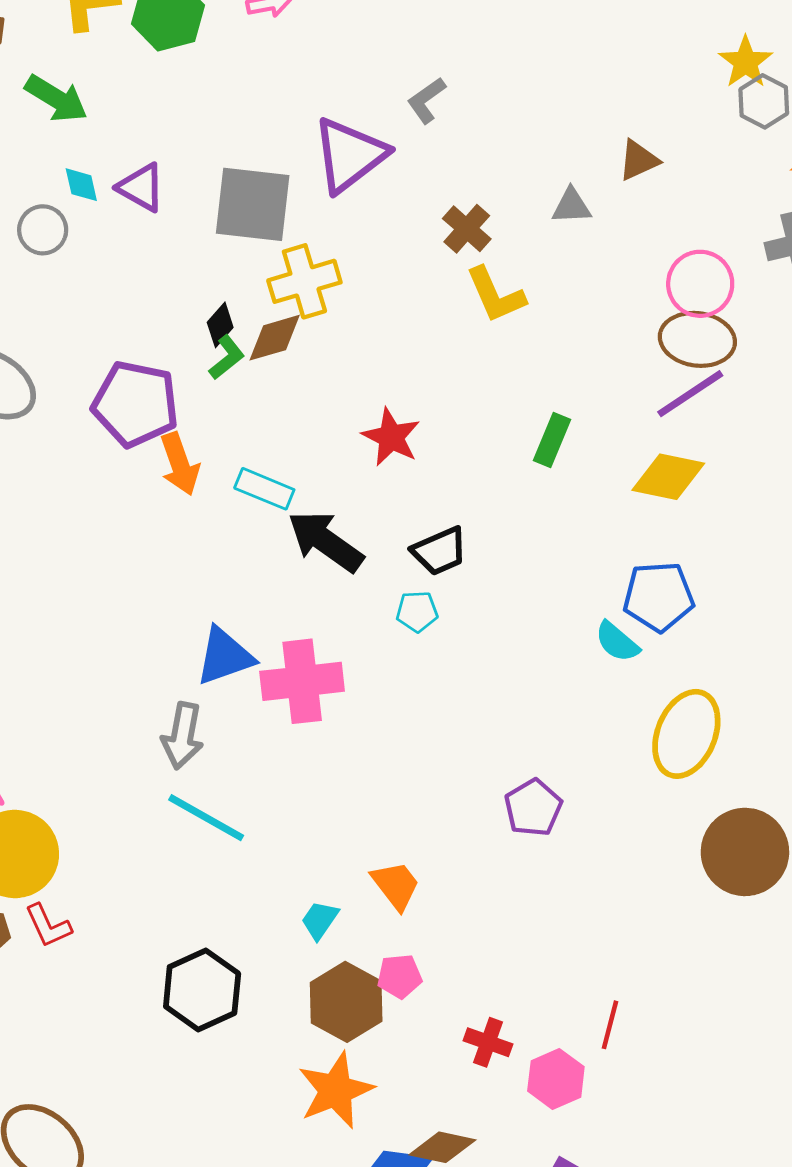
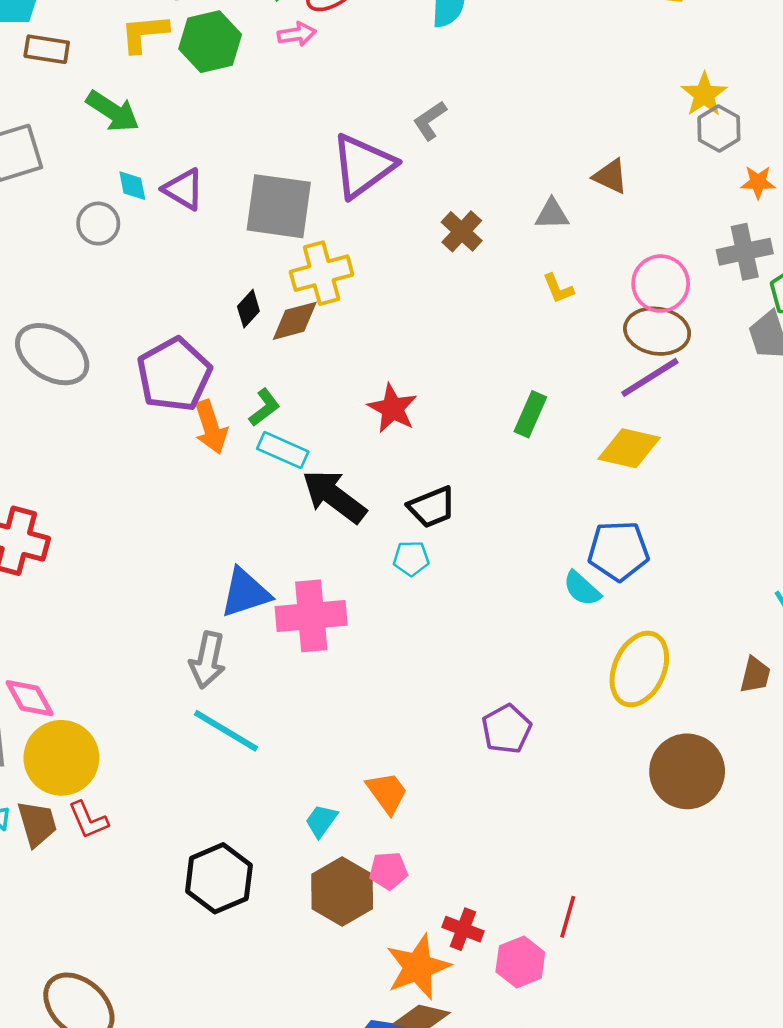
brown triangle: (639, 160) -> (610, 176), turned 48
yellow L-shape: (496, 295) -> (558, 289), moved, size x0.6
green L-shape: (227, 357) -> (264, 407), moved
purple pentagon: (135, 404) -> (174, 375), turned 30
orange star: (336, 1090) -> (418, 967), moved

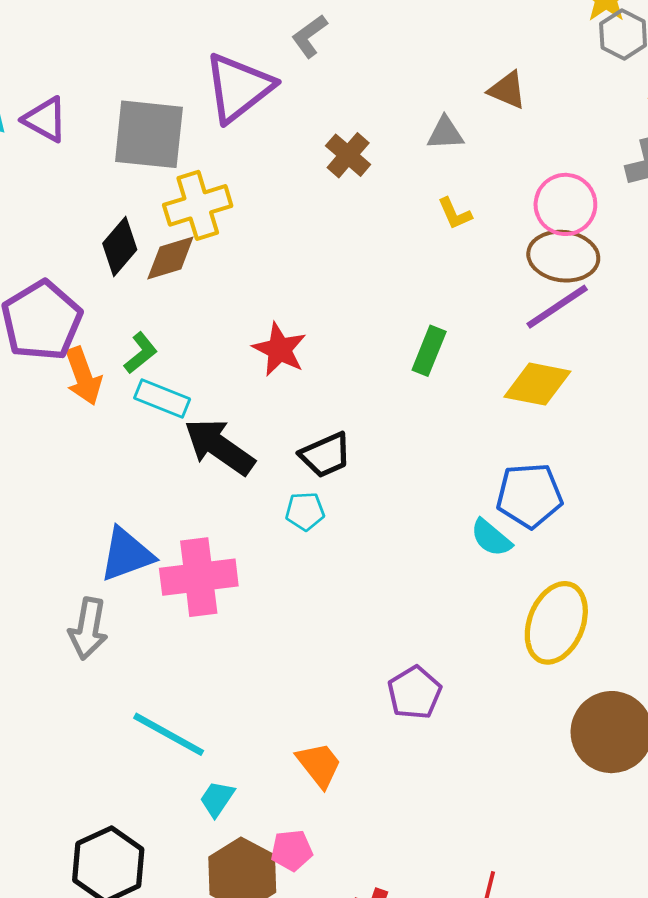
black diamond: (248, 309) -> (120, 246), size x1.4
cyan line: (226, 731) -> (169, 734), moved
orange trapezoid: (387, 793) -> (319, 765), moved

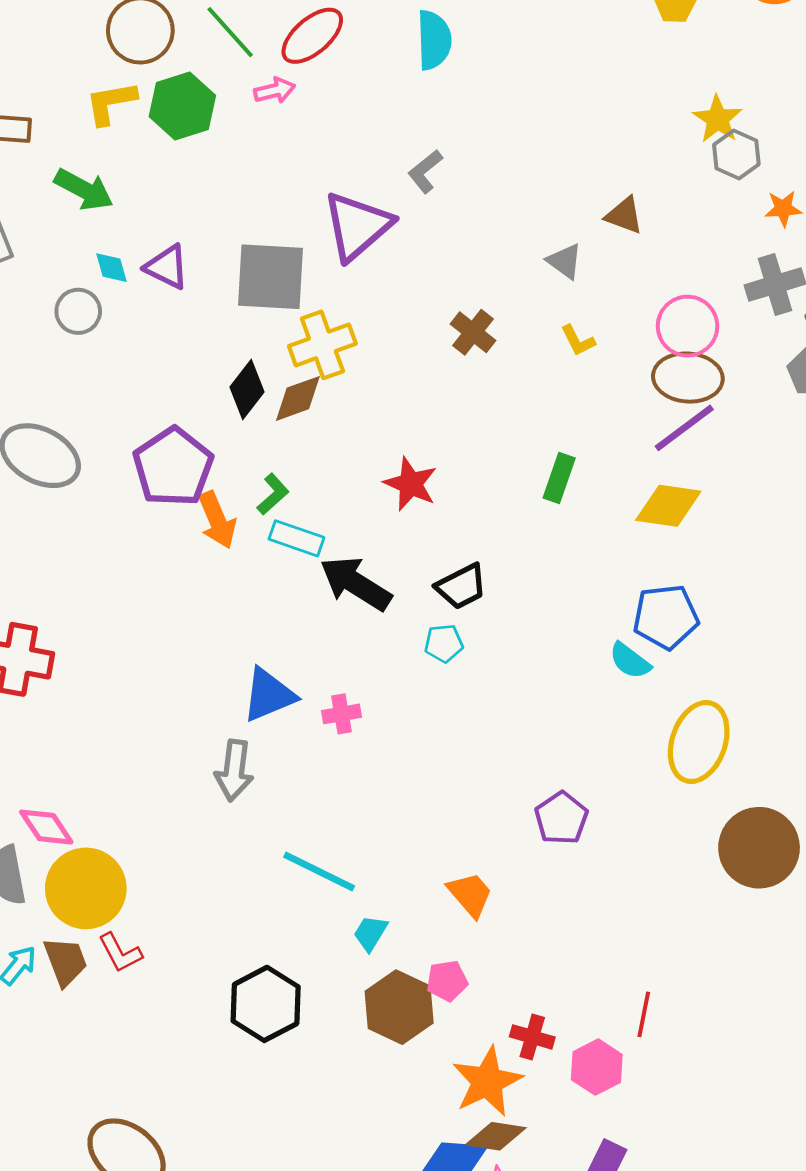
gray triangle: (445, 133) -> (565, 261), turned 42
brown cross: (348, 155) -> (473, 332), moved
pink cross: (199, 577) -> (342, 714), size x0.5

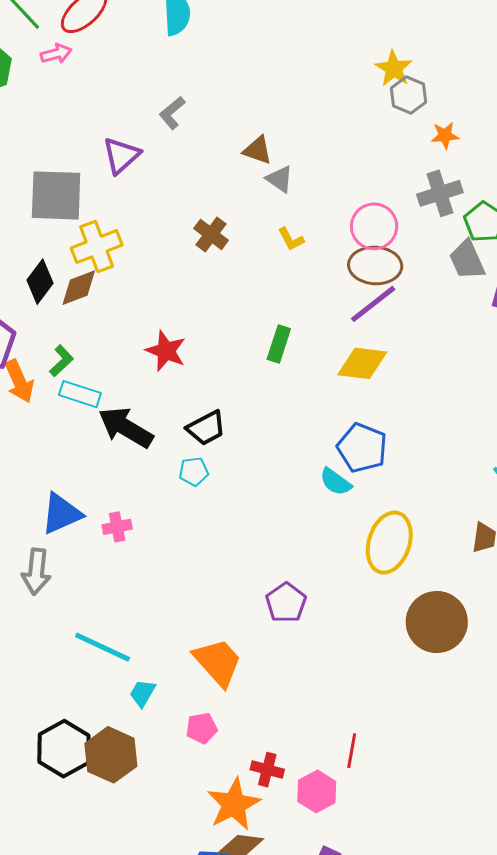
brown triangle: (624, 215) -> (257, 150), moved
purple triangle: (357, 226) -> (121, 155), size x0.7
blue pentagon: (666, 617) -> (362, 448), turned 30
orange trapezoid: (470, 894) -> (218, 662), size x1.4
brown hexagon: (399, 1007) -> (111, 755), moved

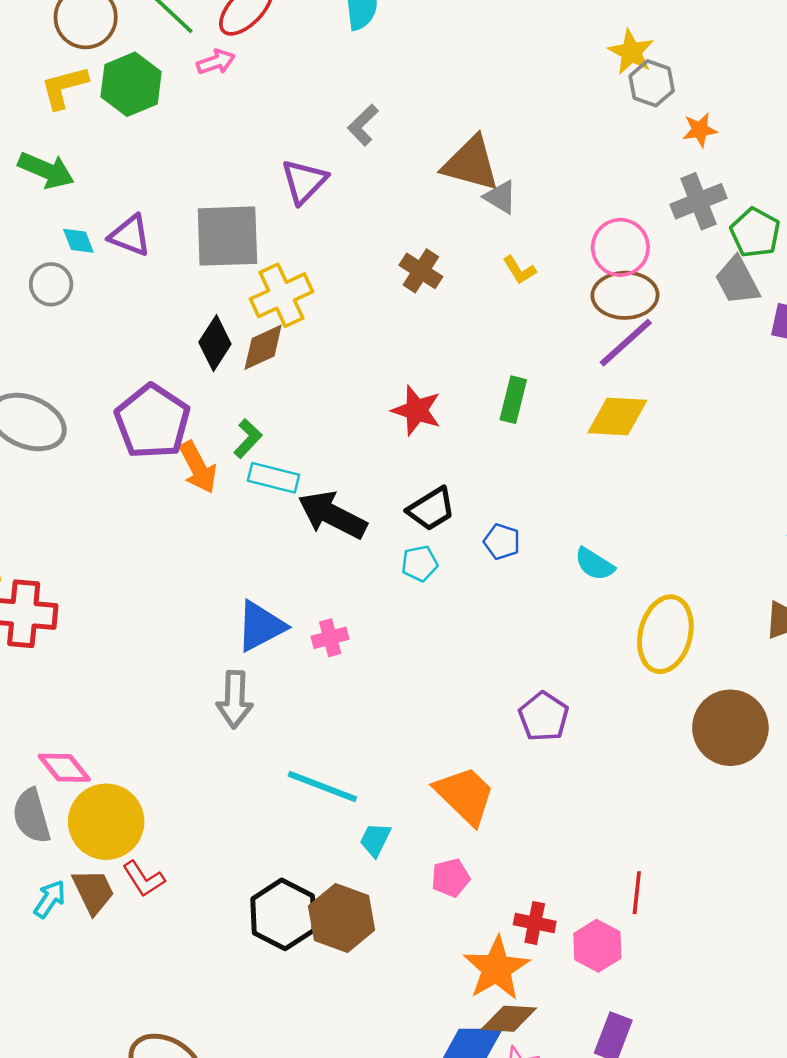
brown triangle: (257, 150) -> (471, 164), size x1.6
red star: (166, 351) -> (417, 410), moved
blue pentagon: (362, 448) -> (502, 542), moved, size x0.6

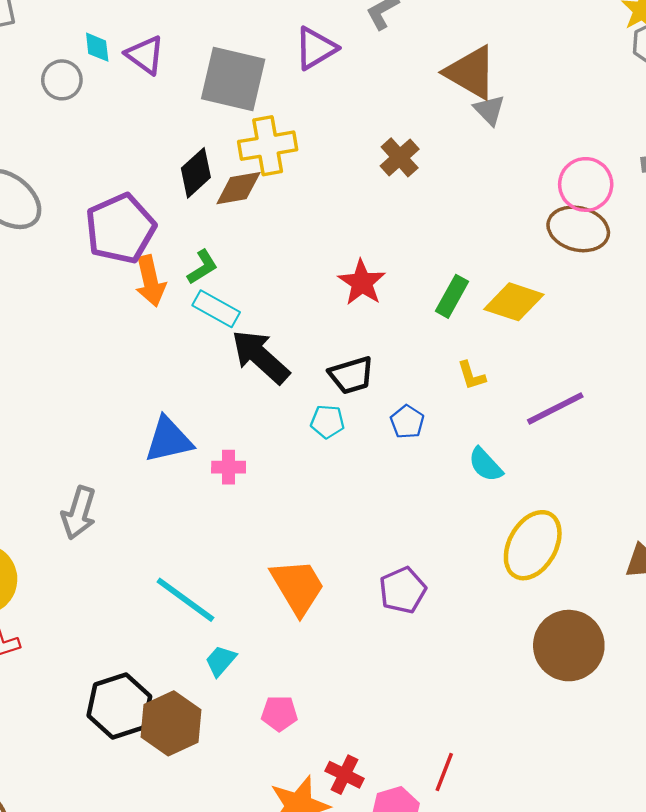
yellow L-shape: (519, 270) -> (471, 375), moved
purple line: (626, 343) -> (555, 408), moved
yellow diamond: (617, 417) -> (514, 302), moved
gray arrow: (235, 699) -> (79, 513), moved
orange trapezoid: (465, 795) -> (298, 587), moved

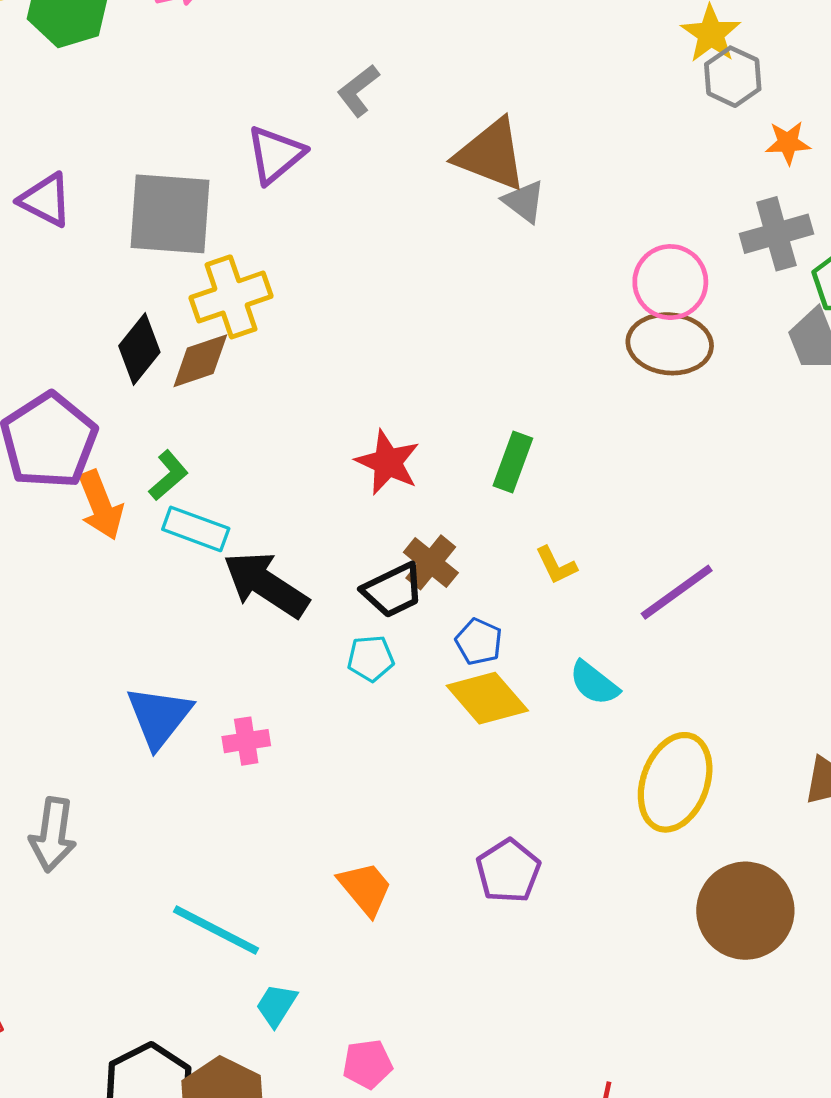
brown cross: (400, 157) -> (431, 562), moved
yellow diamond: (514, 302) -> (487, 698), moved, turned 40
blue triangle: (169, 440) -> (159, 717), turned -30
orange trapezoid: (298, 587) -> (365, 888), size x0.7

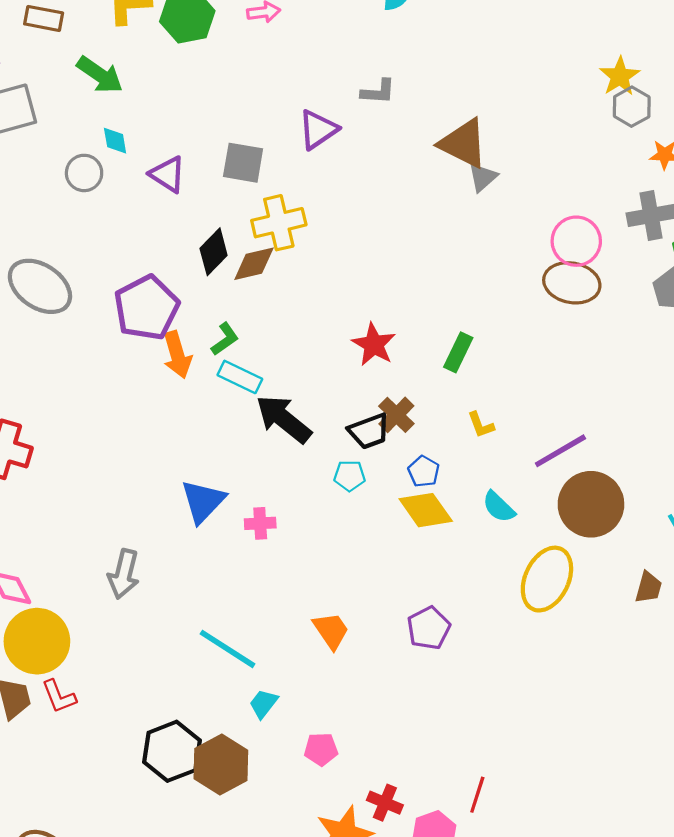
gray L-shape: (358, 90) -> (378, 92), turned -144
purple triangle: (46, 200) -> (168, 174), moved
gray triangle: (524, 201) -> (483, 177), turned 36
gray square: (170, 214) -> (243, 163), size x0.7
brown circle: (745, 911) -> (591, 504), moved

